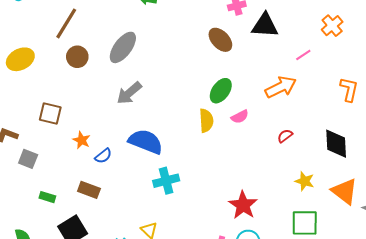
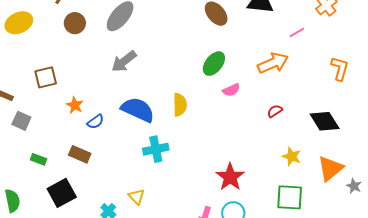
brown square: (50, 113) -> (46, 77), turned -30
yellow semicircle: (206, 121) -> (180, 105), moved
black diamond: (336, 144) -> (325, 121), turned -32
orange triangle: (345, 191) -> (330, 168), turned 40

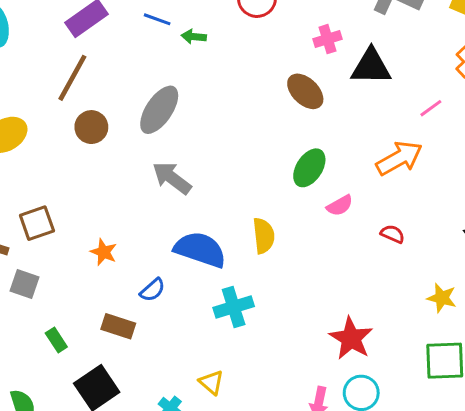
gray arrow: (124, 61) -> (172, 178), turned 80
brown square: (46, 77) -> (37, 223), moved
red semicircle: (275, 111) -> (393, 234), moved, turned 63
blue semicircle: (95, 122) -> (152, 290), moved
green rectangle: (39, 159) -> (56, 340), turned 42

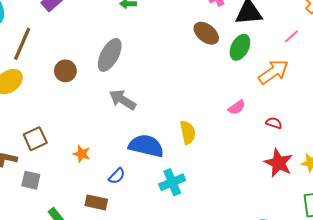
brown line: (72, 78) -> (22, 44), moved
green ellipse: (309, 168) -> (240, 47), moved
red star: (351, 338) -> (279, 163), moved

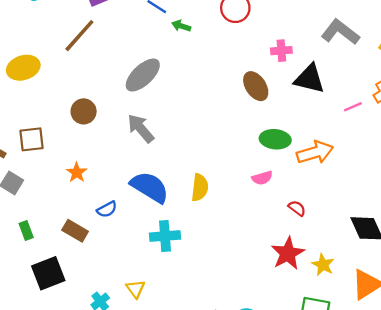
pink line: (291, 36) -> (353, 107), moved
brown line: (22, 44) -> (79, 36), moved
green ellipse: (240, 47) -> (275, 139), moved, turned 50
brown circle: (65, 71) -> (84, 111), moved

